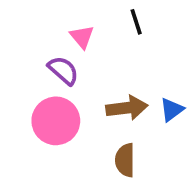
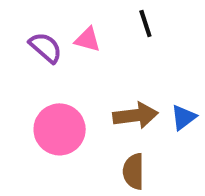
pink triangle: (82, 37) -> (88, 40), turned -35
purple semicircle: (63, 70) -> (46, 48), moved

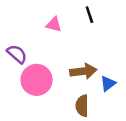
purple semicircle: (46, 48) -> (17, 54), moved
blue triangle: (183, 117) -> (108, 84), moved

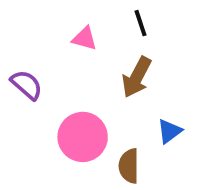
brown arrow: (83, 71) -> (137, 77), moved, turned 125
pink circle: (37, 80) -> (83, 137), moved

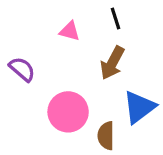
blue triangle: (169, 131) -> (139, 107), size x1.6

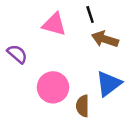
pink triangle: (70, 31) -> (54, 24), size x1.5
brown arrow: (112, 63) -> (105, 39), moved, turned 80

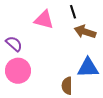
blue triangle: (109, 84) -> (88, 68), turned 35
pink circle: (53, 87) -> (18, 71), moved

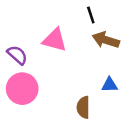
pink triangle: (44, 20) -> (55, 40), moved
blue triangle: (88, 68) -> (110, 85), size x0.6

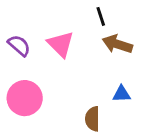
pink triangle: (55, 40) -> (61, 44), turned 30
purple semicircle: (17, 55) -> (19, 45), moved

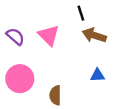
brown semicircle: (92, 119) -> (55, 95), moved

